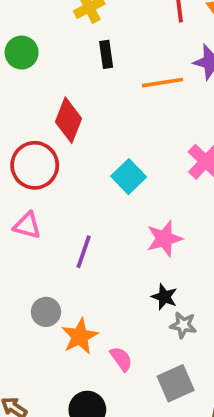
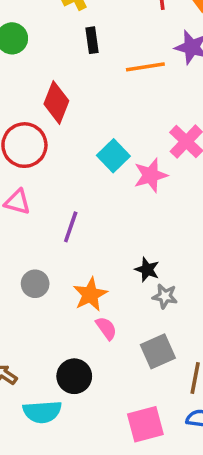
pink star: (164, 239) -> (151, 175), moved
orange star: (80, 336) -> (90, 294), moved

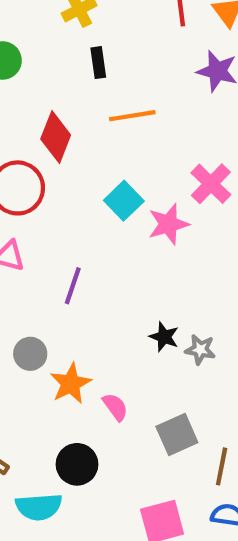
orange line: (145, 67) -> (132, 116), moved
orange star: (90, 294) -> (71, 384), moved
gray star: (165, 296) -> (200, 350), moved

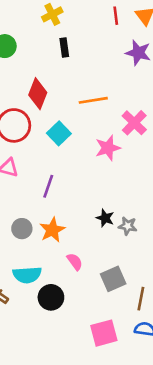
orange line: (132, 116) -> (93, 100), moved
cyan square: (124, 201) -> (59, 133), moved
orange star: (71, 384) -> (52, 230), moved
cyan semicircle: (39, 507) -> (27, 275), moved

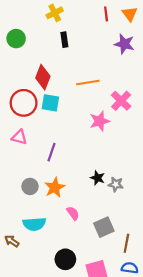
cyan square: (59, 133) -> (50, 103), moved, turned -36
black circle: (51, 297) -> (65, 259), moved

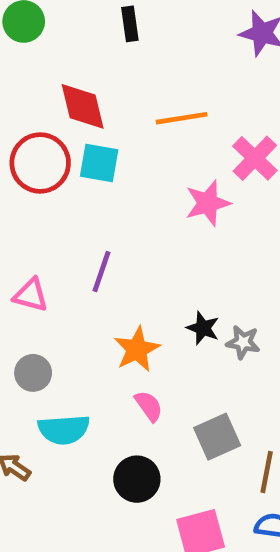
red diamond: (43, 77) -> (83, 106), turned -35
pink triangle: (19, 137) -> (31, 295), moved
gray circle: (30, 186) -> (33, 373), moved
orange star: (55, 188) -> (137, 349), moved
black circle: (65, 259) -> (137, 479), moved

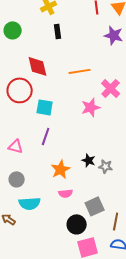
cyan square: (99, 163) -> (45, 107), moved
pink semicircle: (149, 406) -> (66, 193), turned 120
black circle: (137, 479) -> (77, 224), moved

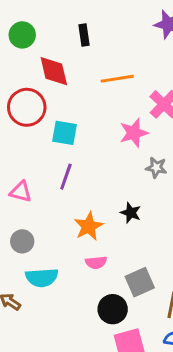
green circle: (13, 30) -> (22, 35), moved
black rectangle: (58, 31) -> (84, 35), moved
gray star: (106, 166) -> (156, 168), moved

